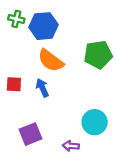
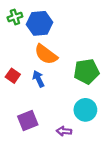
green cross: (16, 19) -> (15, 17), turned -32
green pentagon: (98, 55) -> (86, 71), moved
red square: (14, 84) -> (13, 76), turned 32

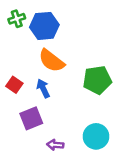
cyan circle: (85, 110) -> (96, 136), moved
purple square: (28, 121) -> (31, 118), moved
purple arrow: (64, 131) -> (55, 145), moved

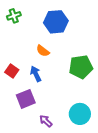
blue hexagon: (44, 26) -> (56, 22), moved
orange semicircle: (52, 61) -> (43, 51), size x0.6
purple arrow: (55, 145) -> (46, 121), turned 40

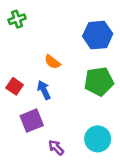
blue hexagon: (56, 22) -> (98, 35), moved

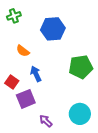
blue hexagon: (98, 35) -> (53, 29), moved
orange semicircle: (52, 62) -> (23, 51), moved
red square: (15, 86) -> (12, 82), moved

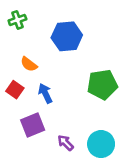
red square: (12, 82) -> (15, 90), moved
purple arrow: (46, 121) -> (66, 143), moved

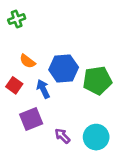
blue hexagon: (67, 36) -> (64, 68), moved

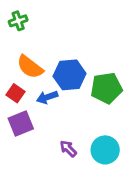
orange semicircle: (27, 61) -> (30, 67), size x1.5
blue arrow: (43, 89) -> (47, 97), turned -84
purple square: (31, 119) -> (21, 124), moved

